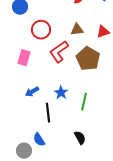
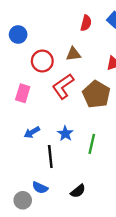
brown triangle: (77, 30) -> (73, 54), moved
black semicircle: (80, 138) -> (78, 191), moved, turned 80
blue semicircle: (39, 140) -> (40, 188), turned -32

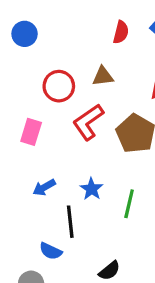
blue circle: (18, 35) -> (25, 34), moved
blue semicircle: (40, 188) -> (51, 251), moved

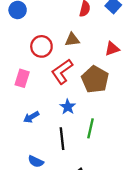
blue star: (91, 189) -> (68, 107), moved
black line: (70, 222) -> (62, 139), moved

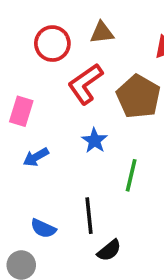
pink rectangle: (22, 78) -> (21, 111), moved
black line: (62, 139) -> (89, 216), moved

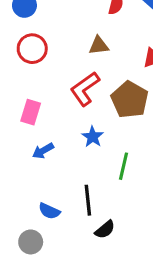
red circle: (52, 44) -> (32, 49), moved

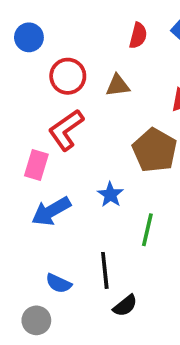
red circle: (32, 49) -> (68, 76), moved
red L-shape: (85, 89) -> (66, 130), moved
blue arrow: (43, 151) -> (51, 211), size x1.5

